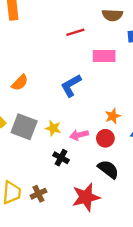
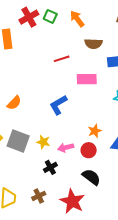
black cross: (61, 158) -> (50, 167), turned 32
brown cross: (38, 194) -> (39, 196), moved
red star: (86, 197) -> (72, 201), turned -30

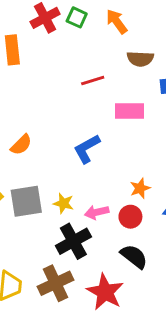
gray square: (18, 141) -> (26, 201), turned -30
black cross: (50, 167) -> (73, 241), size x1.6
brown cross: (39, 196) -> (55, 283), size x1.6

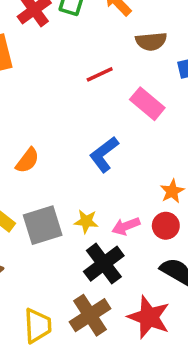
pink rectangle: (129, 111) -> (147, 104), turned 48

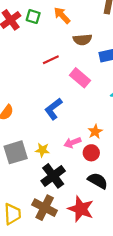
pink arrow: (126, 226) -> (72, 143), moved
brown cross: (90, 315) -> (45, 208), turned -30

